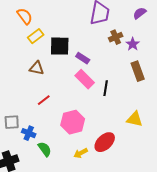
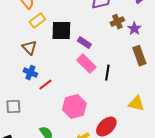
brown triangle: (37, 68) -> (29, 48), moved, turned 35
blue cross: (29, 133) -> (30, 73), moved

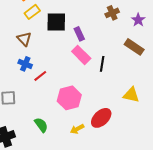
purple star: (134, 29) -> (138, 20), moved
purple rectangle: (84, 43) -> (79, 34), turned 32
brown rectangle: (139, 56) -> (134, 47), turned -36

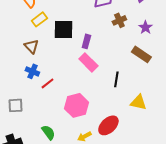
purple rectangle: (79, 34) -> (86, 41), turned 40
black line: (102, 64) -> (116, 79), moved

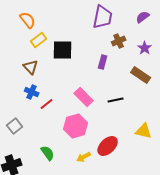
purple rectangle: (86, 41) -> (103, 62), moved
pink rectangle: (88, 62) -> (84, 97), moved
black line: (116, 79) -> (116, 100), turned 70
yellow triangle: (138, 102) -> (144, 131), moved
gray square: (15, 105) -> (15, 126), turned -35

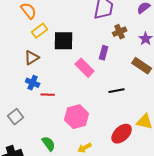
brown triangle: (31, 67) -> (32, 58), turned 42
pink rectangle: (84, 97) -> (85, 68), moved
red line: (47, 104) -> (48, 95), turned 40
red ellipse: (108, 146) -> (122, 134), moved

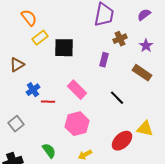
brown triangle: (32, 58) -> (17, 65), moved
pink rectangle: (85, 68) -> (77, 90), moved
blue cross: (33, 83) -> (33, 90), turned 32
black line: (117, 91) -> (117, 98), turned 56

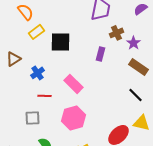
purple star: (146, 46) -> (134, 43), moved
blue cross: (33, 90) -> (38, 73), moved
black line: (117, 98) -> (136, 95), moved
gray square: (16, 124) -> (32, 118), moved, turned 35

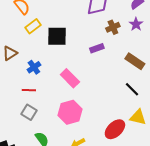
purple star: (134, 43) -> (136, 24), moved
purple rectangle: (100, 54) -> (97, 48), turned 56
red line: (44, 96) -> (29, 90), moved
gray square: (32, 118) -> (29, 112), turned 35

